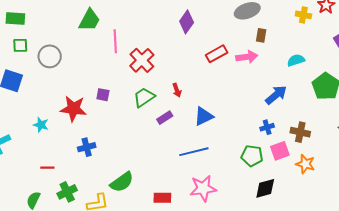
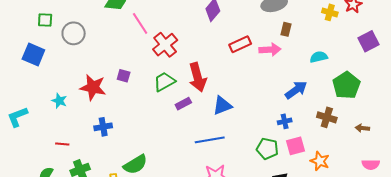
pink line: (115, 41) -> (140, 23), turned -35
red arrow: (177, 90) -> (198, 77), size x2.0
brown cross: (300, 132) -> (327, 117), moved

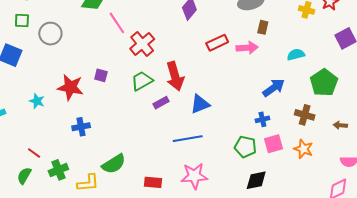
red line: (62, 144) -> (34, 153), moved, turned 32
orange star: (320, 161) -> (303, 149), moved

